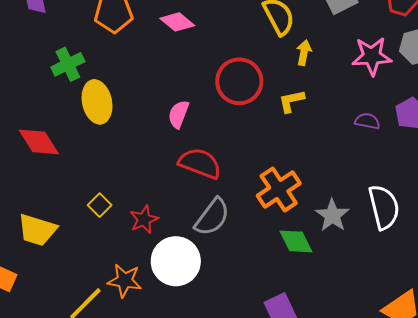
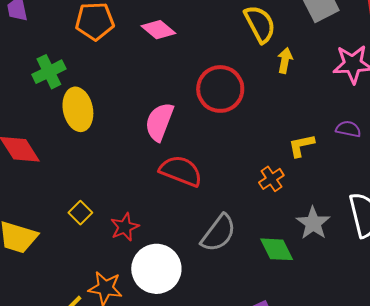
yellow L-shape: (291, 101) -> (301, 145), moved
pink semicircle: (178, 114) -> (159, 122), size x1.4
orange cross: (279, 190) -> (271, 179), moved, size x0.6
gray semicircle: (212, 217) -> (218, 233), moved

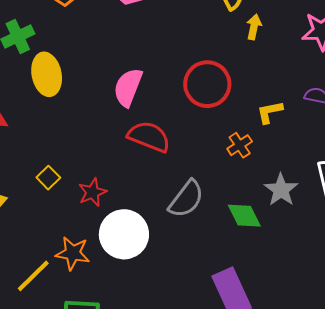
red circle: (220, 89) -> (207, 84), moved

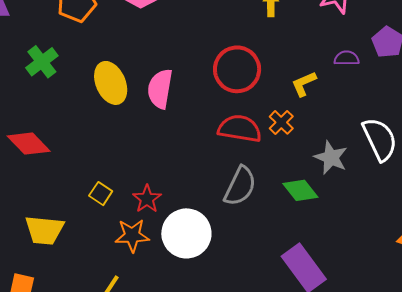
yellow ellipse: (47, 74) -> (111, 83), moved
red semicircle: (149, 137) -> (240, 129), moved
orange star: (73, 253) -> (132, 235), moved

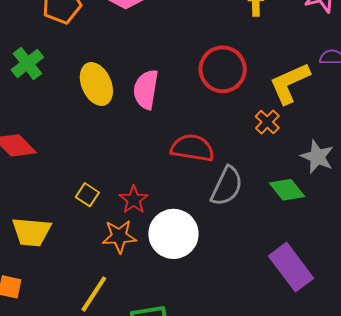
yellow L-shape: (304, 84) -> (290, 83), size x1.6
red semicircle: (240, 129) -> (192, 148), moved

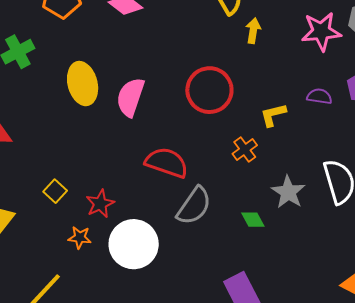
yellow L-shape: (290, 83) -> (273, 115), size x0.6
green diamond: (287, 190) -> (253, 220), size x0.7
orange star: (119, 236) -> (80, 238), size x0.7

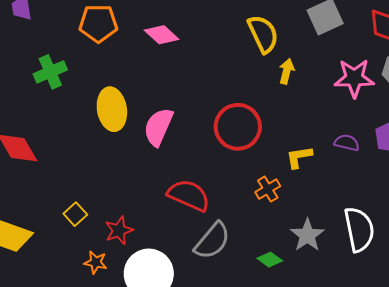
green diamond: (253, 220) -> (270, 260), turned -30

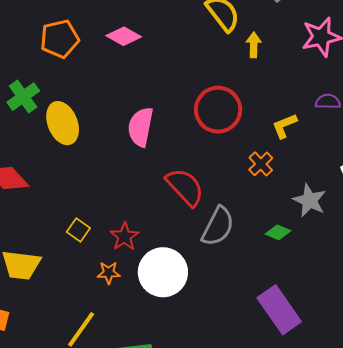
yellow ellipse: (112, 109) -> (63, 123), moved
red semicircle: (189, 195) -> (185, 187), turned 36

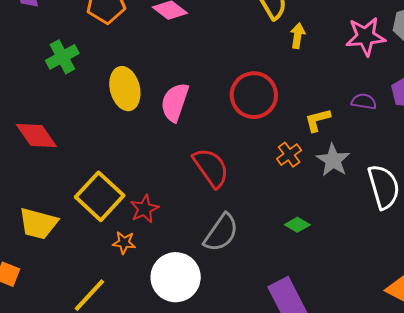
yellow ellipse: (63, 123) -> (125, 89), moved
gray star: (309, 200) -> (333, 160), moved
gray semicircle: (218, 226) -> (221, 233), moved
yellow square: (78, 230) -> (100, 196), size x2.0
white circle: (163, 272) -> (176, 277), moved

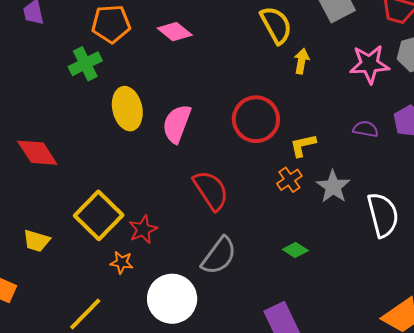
green cross: (62, 57) -> (85, 64), moved
yellow L-shape: (318, 120) -> (303, 145), moved
yellow trapezoid: (38, 224) -> (36, 241), size x0.7

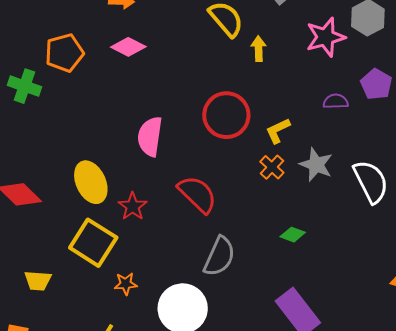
green cross: (85, 64) -> (25, 86), moved, turned -32
yellow ellipse: (127, 109) -> (91, 182), moved
red star: (143, 229) -> (133, 206), moved

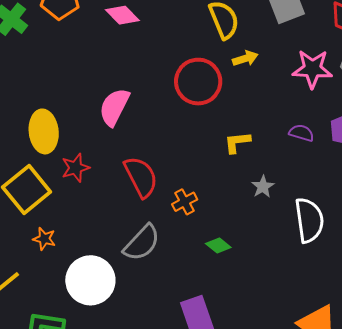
yellow arrow: (259, 49) -> (245, 58), turned 55
red circle: (226, 115) -> (198, 82), moved
gray star: (316, 165) -> (263, 187), size x0.7
orange cross: (272, 167) -> (185, 202), moved

